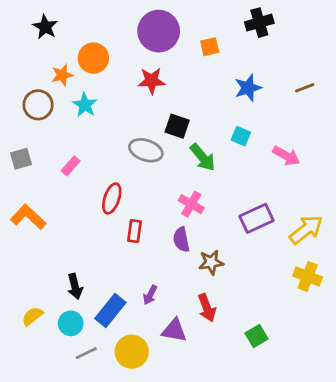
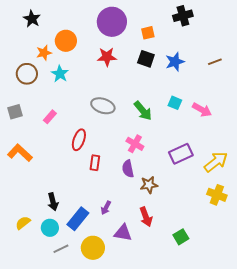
black square: (177, 126) -> (146, 59), moved
cyan square: (241, 136) -> (175, 103), moved

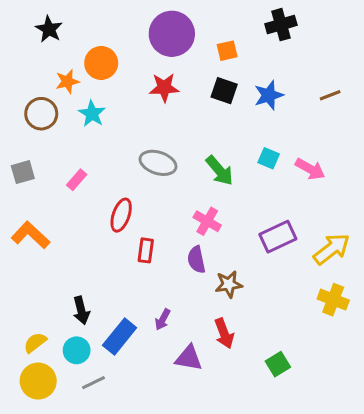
yellow circle: (93, 248) -> (38, 381), moved

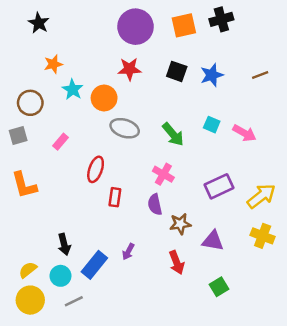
orange square: (227, 51) -> (184, 25), moved, size x1.5
orange circle: (101, 63) -> (104, 98), moved
brown circle: (41, 114) -> (30, 103), moved
orange L-shape: (30, 235) -> (24, 185), turned -148
purple triangle: (189, 358) -> (213, 241), moved

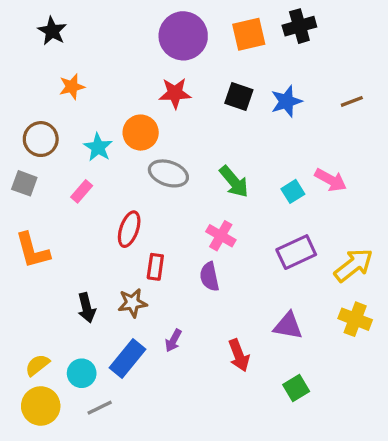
cyan star: (73, 90) -> (98, 147), moved
cyan square: (212, 125) -> (293, 191), moved, turned 35
gray square: (18, 136) -> (24, 183), turned 36
brown star: (180, 224) -> (132, 303), moved
black arrow: (64, 244) -> (87, 308), moved

